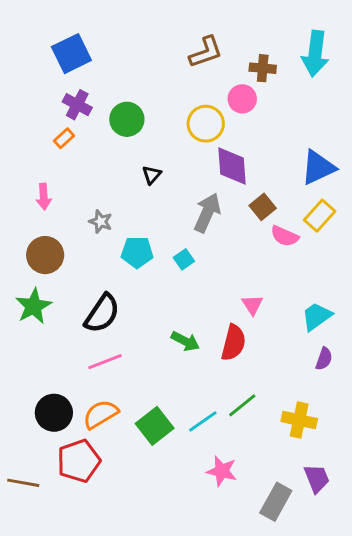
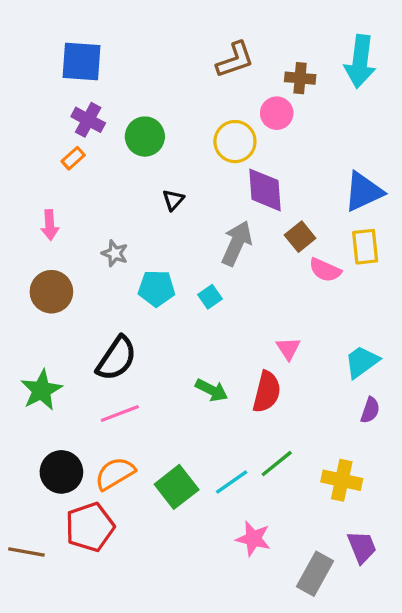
blue square: (71, 54) -> (81, 61), turned 30
yellow rectangle: (320, 216) -> (365, 247), turned -48
green star: (33, 306) -> (41, 390), moved

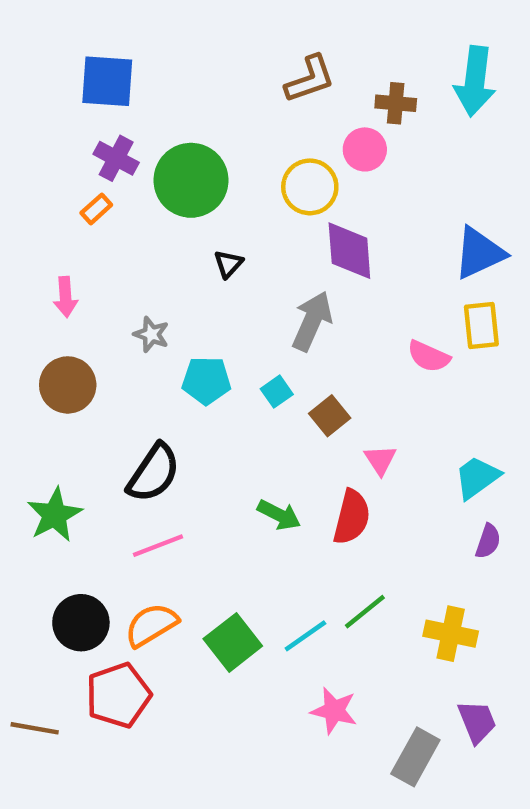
green circle: (145, 137) -> (191, 180), size x1.4
brown square: (300, 237) -> (330, 416), moved

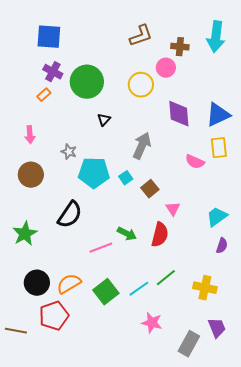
purple diamond: (349, 251) -> (179, 114), moved
cyan pentagon: (206, 381) -> (94, 173), size x1.4
pink line: (158, 546) -> (101, 248), moved

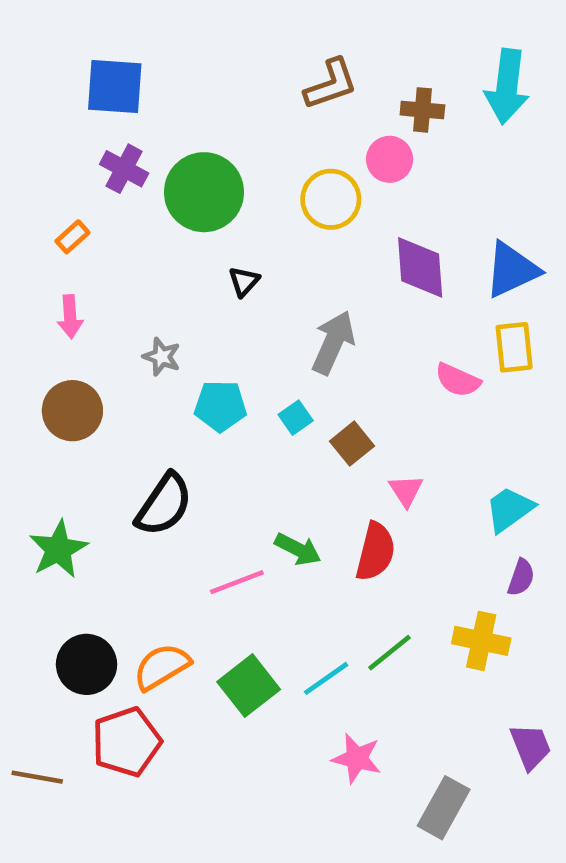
orange rectangle: (44, 95) -> (72, 237), moved
cyan pentagon: (94, 173) -> (220, 406), size x0.7
yellow cross: (205, 288) -> (481, 641), moved
purple trapezoid: (217, 328) -> (531, 747), moved

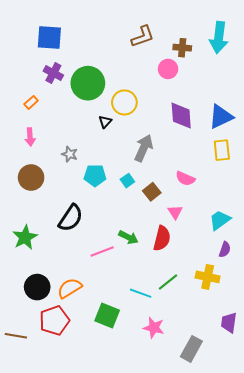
yellow circle: (331, 199) -> (124, 102), moved
pink semicircle: (458, 380) -> (185, 179), moved
cyan line: (326, 678) -> (141, 293), turned 55
green square: (249, 686) -> (107, 315), moved, turned -30
purple trapezoid: (531, 747) -> (229, 323), turned -150

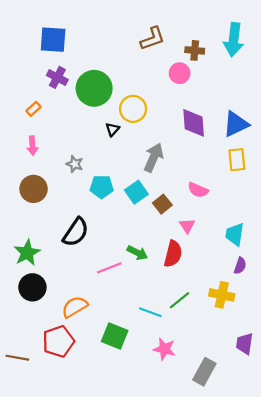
cyan square: (127, 181) -> (136, 192), size x1.5
cyan trapezoid: (220, 220) -> (235, 234), turned -45
black circle: (37, 287) -> (32, 287), moved

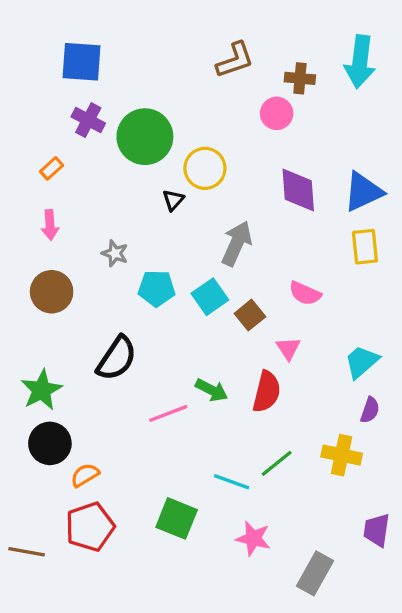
cyan trapezoid: (235, 234) -> (362, 362), turned 40
orange semicircle: (75, 307) -> (85, 475), moved, size x0.7

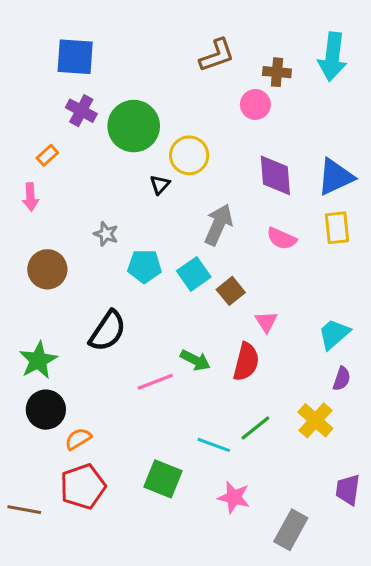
pink arrow: (50, 225) -> (30, 197), moved
pink semicircle: (305, 293) -> (282, 239), moved
yellow cross: (342, 455) -> (315, 420), turned 30

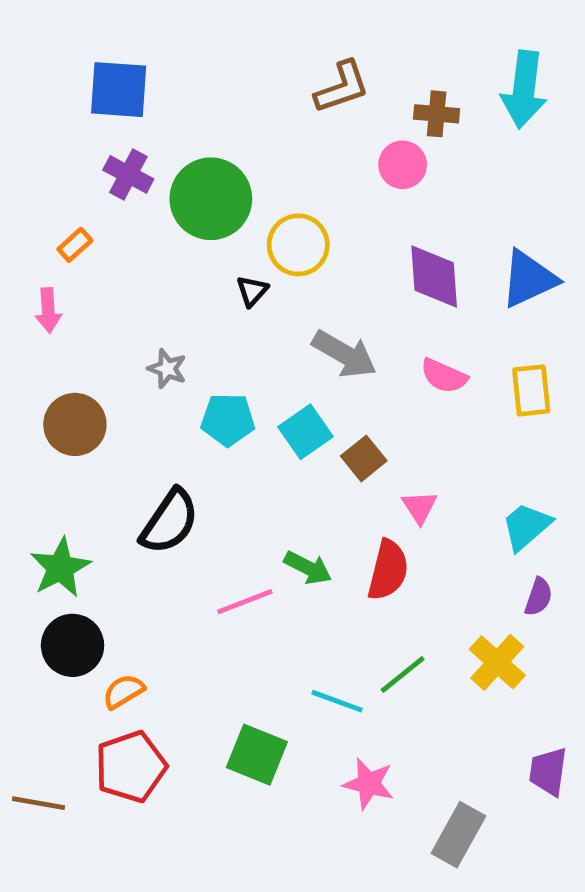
gray arrow: (218, 225) -> (344, 354), turned 96
yellow rectangle: (337, 228) -> (531, 390), moved

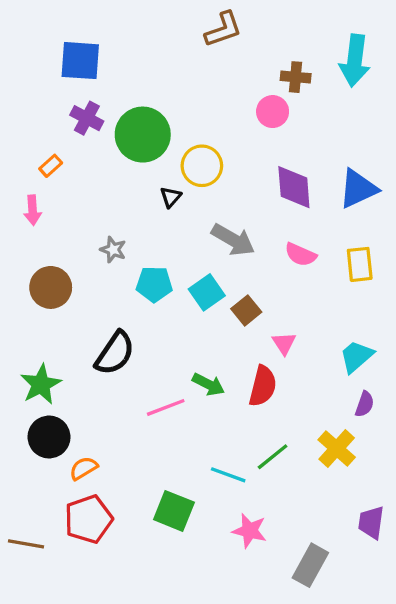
brown L-shape: (342, 87) -> (223, 29), moved

